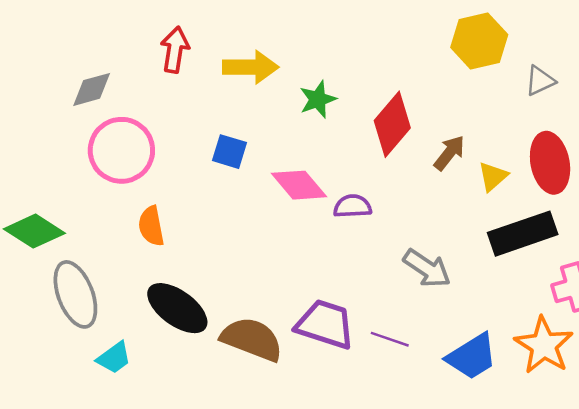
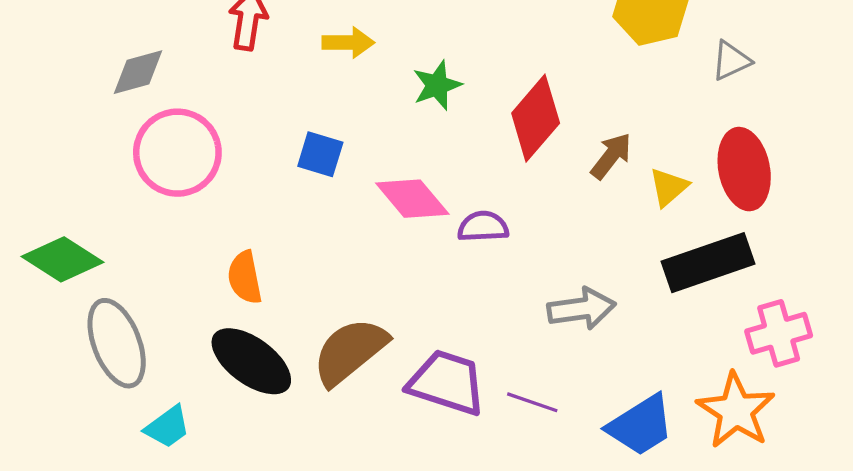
yellow arrow: (251, 67) -> (348, 43), size x0.7
orange semicircle: (151, 226) -> (245, 277), moved
gray arrow: (427, 268) -> (582, 309), turned -42
brown semicircle: (252, 339) -> (350, 351), moved, turned -60

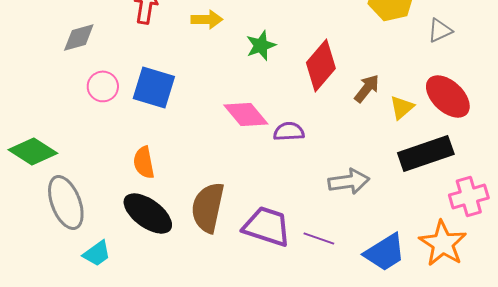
pink circle: (177, 153) -> (103, 86), size x0.6
blue square: (320, 154) -> (154, 87), moved, size x1.5
red ellipse: (744, 169) -> (448, 96), turned -36
brown semicircle: (350, 351) -> (208, 207), turned -39

